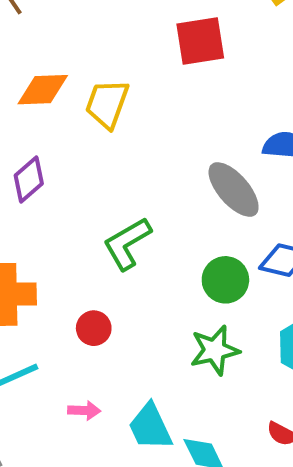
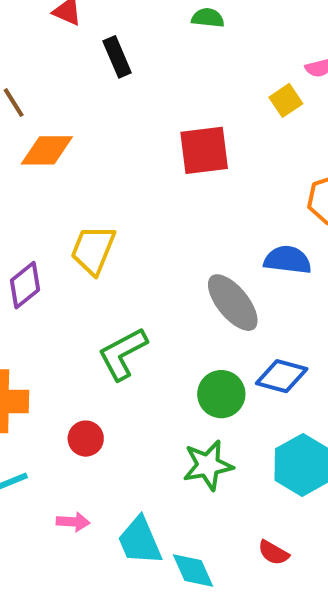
orange diamond: (43, 90) -> (47, 150), moved
yellow trapezoid: (107, 104) -> (93, 250), moved

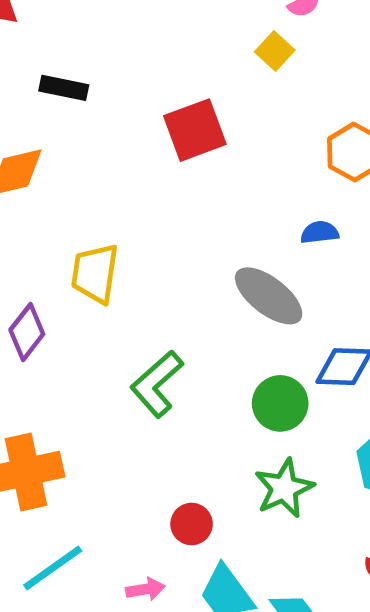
black rectangle: (117, 57) -> (64, 88), moved, turned -42
blue semicircle: (288, 260) -> (320, 232), size x0.7
red circle: (86, 439) -> (192, 524), moved

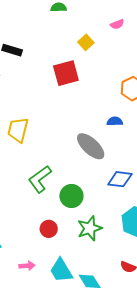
yellow square: (275, 51) -> (86, 42), moved
green circle: (280, 403) -> (71, 196), moved
red circle: (192, 524) -> (49, 229), moved

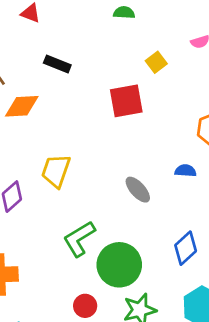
gray ellipse: (91, 146) -> (138, 190), moved, size x0.7
blue diamond: (120, 179) -> (186, 248), turned -55
green circle: (71, 196) -> (119, 265), size x1.4

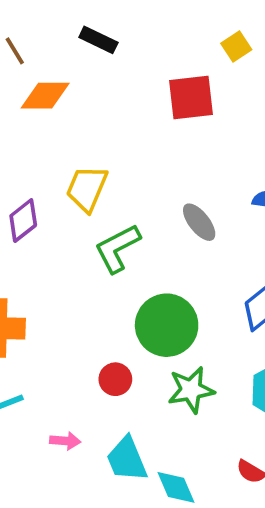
green L-shape: (79, 239) -> (117, 248), moved

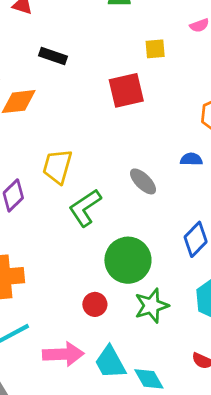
yellow square: (236, 47) -> (155, 49), turned 35
pink arrow: (65, 441) -> (63, 354), size x1.8

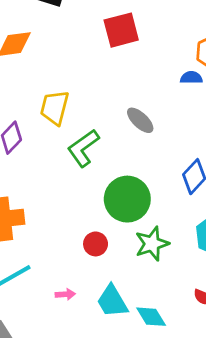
blue semicircle: (191, 159) -> (191, 78), moved
pink arrow: (63, 354) -> (65, 294), size x0.5

